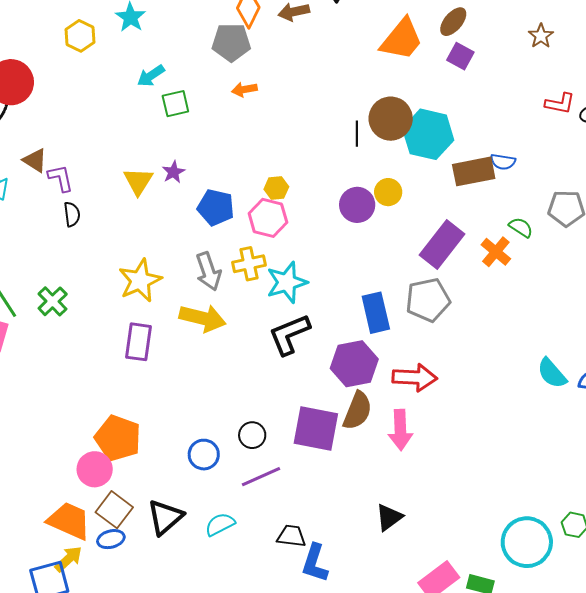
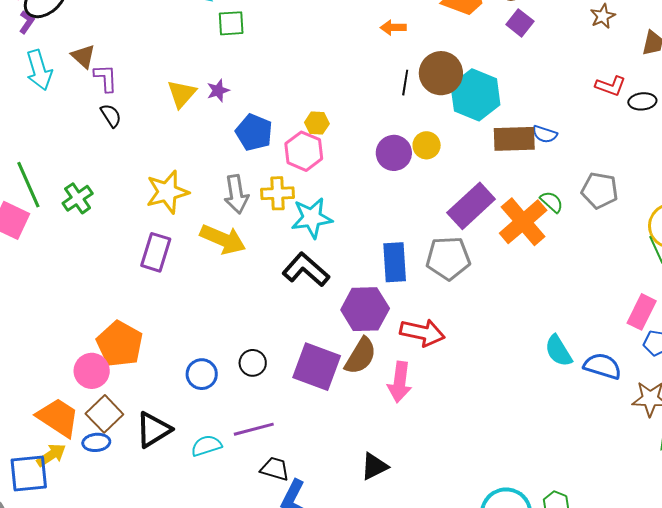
orange arrow: (244, 89) -> (393, 27), moved
black semicircle: (72, 214) -> (111, 116), turned -35
orange cross: (496, 252) -> (523, 222), size x1.6
black L-shape: (289, 334) -> (306, 270), turned 54
purple line: (261, 477) -> (254, 429), moved

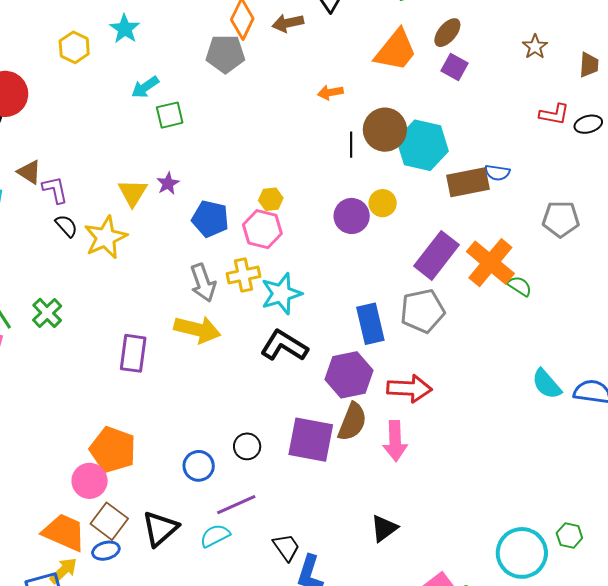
yellow star: (167, 192) -> (106, 237), moved
green semicircle: (552, 202) -> (520, 286), moved
purple line: (254, 429) -> (236, 505), moved
black trapezoid: (275, 469) -> (286, 547), turned 48

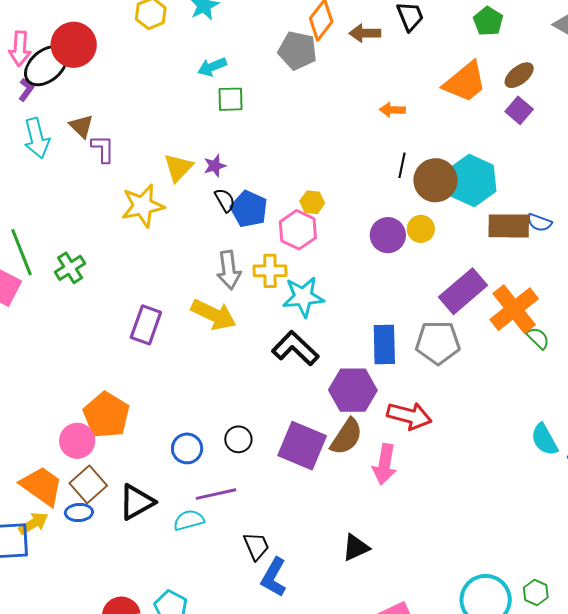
brown circle: (385, 130) -> (435, 180), moved
black semicircle: (66, 226) -> (225, 200), moved

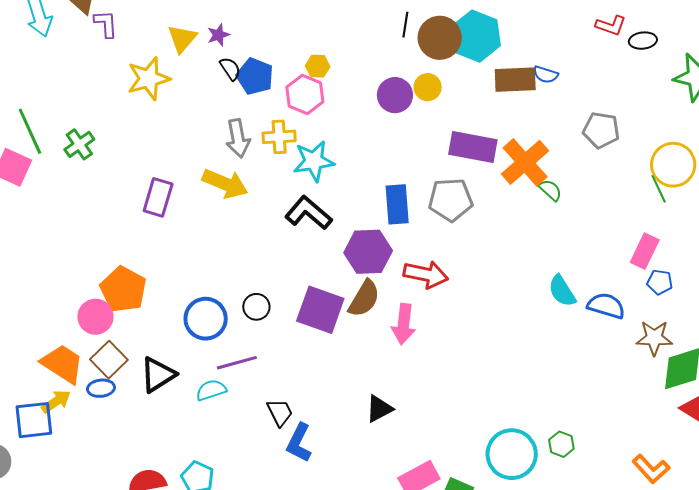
purple rectangle: (463, 291) -> (473, 147), turned 54
blue circle: (187, 448) -> (206, 319), size x1.4

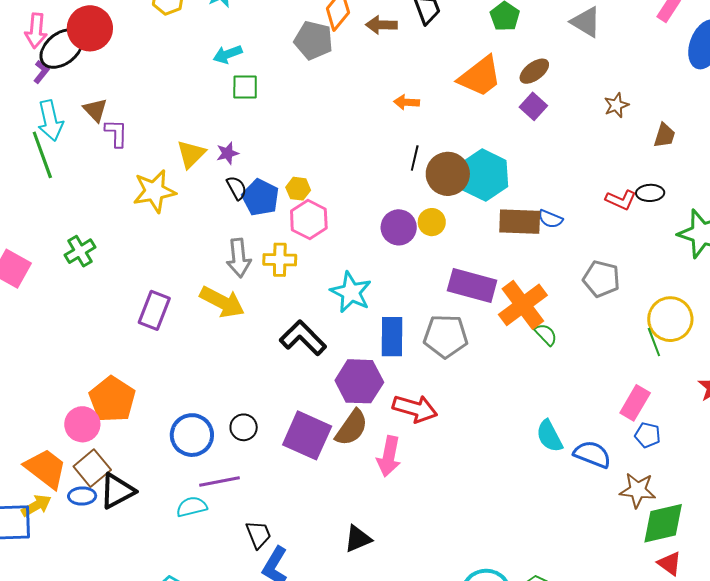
red L-shape: (611, 26) -> (621, 200), moved
yellow hexagon: (318, 66) -> (298, 189), moved
green line: (30, 131) -> (42, 155), moved
cyan star: (314, 161) -> (351, 292), moved, turned 30
black triangle: (158, 375) -> (117, 491), moved

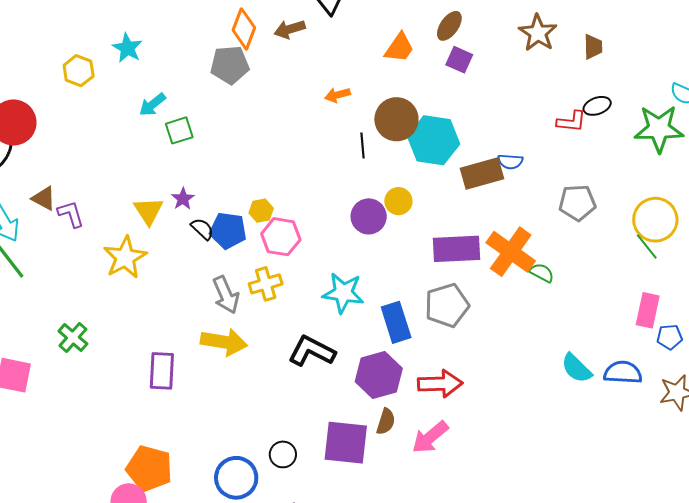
orange trapezoid: (480, 76) -> (399, 48), size x0.7
brown star: (616, 105) -> (538, 33), size x1.5
brown circle: (448, 174) -> (396, 119), moved
brown semicircle: (352, 428) -> (386, 421), size x0.7
pink arrow: (389, 456) -> (430, 437), turned 57

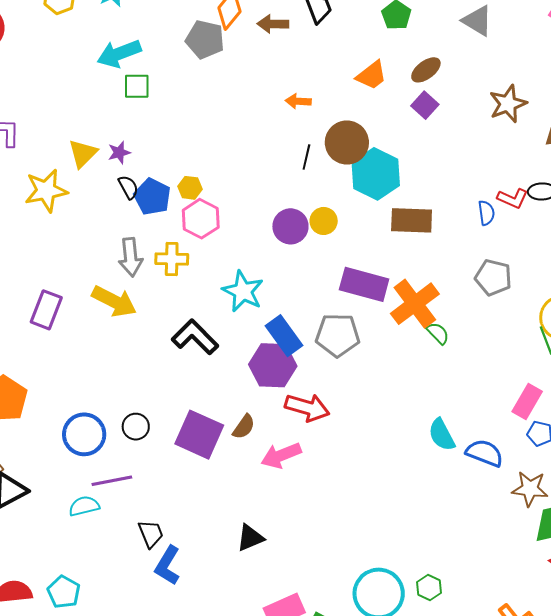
cyan arrow: (152, 105) -> (119, 54), size x1.5
blue semicircle: (510, 161) -> (486, 213), moved, turned -120
blue rectangle: (396, 322) -> (284, 336), turned -36
purple hexagon: (379, 375) -> (273, 365), moved

